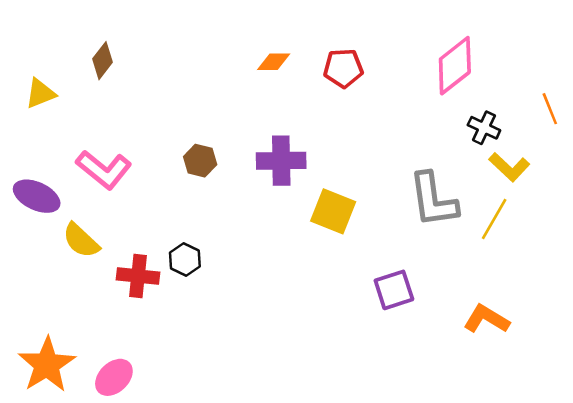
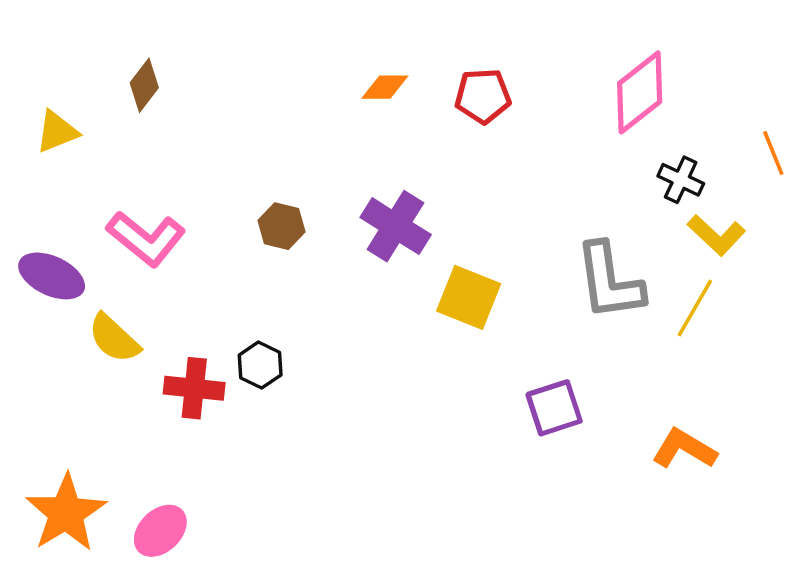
purple cross: (281, 161) -> (396, 226), turned 33

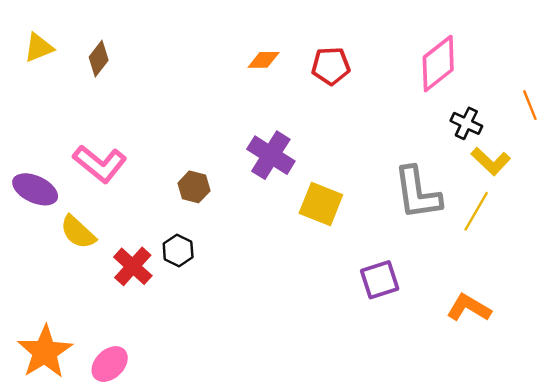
yellow triangle: (57, 132) -> (39, 48), moved
brown hexagon: (281, 226) -> (194, 187), moved
red cross: (194, 388) -> (133, 266), turned 36

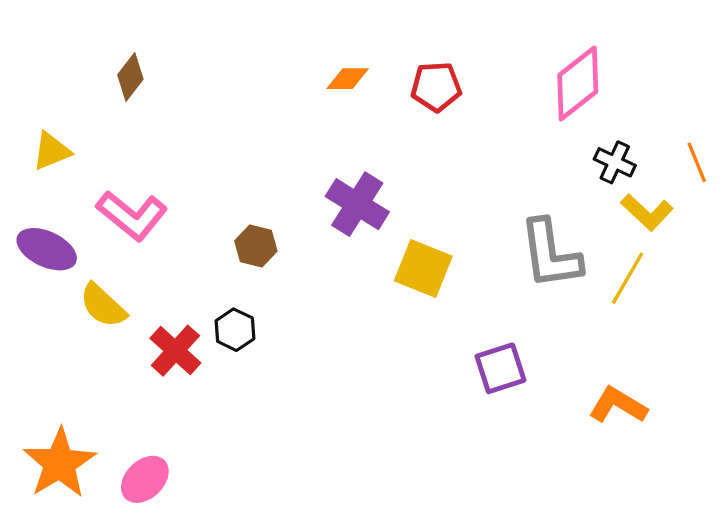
yellow triangle: (39, 48) -> (51, 151), moved
orange line: (530, 105) -> (697, 162), moved

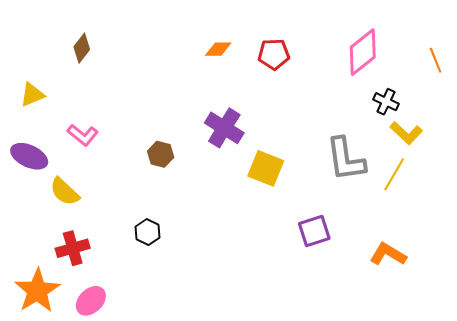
orange line: (697, 162) -> (436, 60), moved
pink L-shape: (132, 215) -> (83, 135), size x0.7
black hexagon: (235, 330) -> (147, 232), moved
red cross: (175, 351) -> (73, 248), moved, turned 32

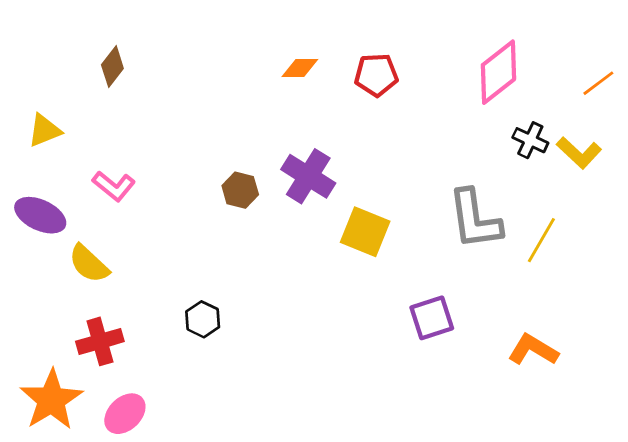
orange line: (436, 60) -> (598, 83), turned 75
yellow L-shape: (406, 133) -> (579, 153), moved
brown hexagon: (161, 154) -> (240, 190), moved

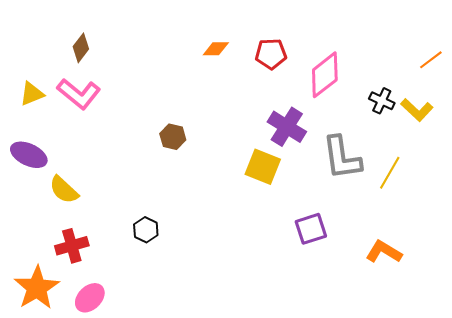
pink diamond: (498, 72) -> (325, 75), moved
purple cross: (308, 176) -> (287, 127), moved
pink L-shape: (114, 186) -> (79, 94), moved, size x1.4

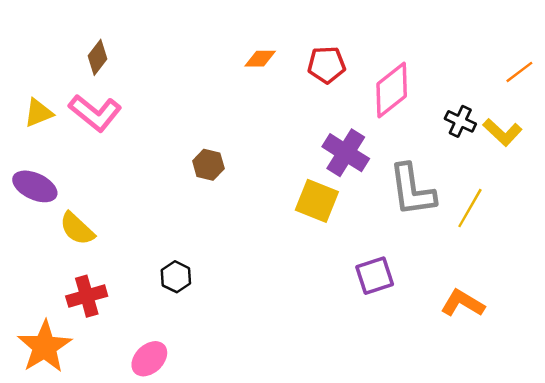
pink ellipse: (90, 298) -> (149, 359), moved

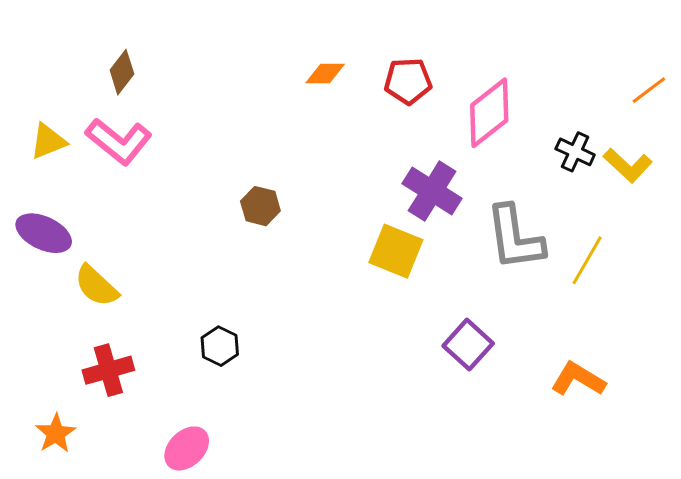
purple square: (375, 276) -> (468, 345), turned -30
orange star: (44, 347) -> (56, 433), size x0.6

